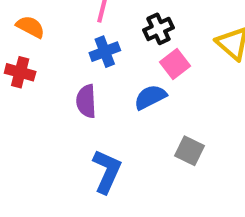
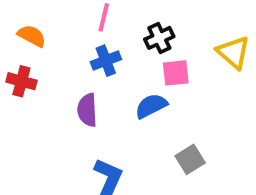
pink square: (175, 64) -> (176, 73), turned 32
gray square: (189, 151) -> (190, 159), turned 32

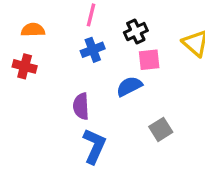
orange semicircle: (32, 36) -> (33, 30), turned -30
purple semicircle: (87, 110) -> (81, 106), moved

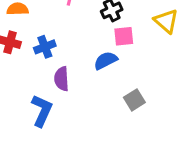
blue cross: (93, 50) -> (45, 47), moved
blue L-shape: (94, 146) -> (42, 111), moved

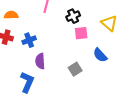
blue semicircle: (106, 61) -> (100, 55), moved, turned -105
gray square: (134, 100) -> (75, 69), moved

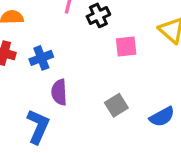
black cross: (73, 16) -> (98, 15), moved
blue semicircle: (100, 55) -> (162, 117), moved, turned -77

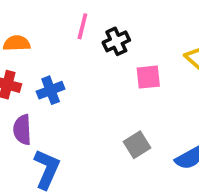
purple semicircle: (59, 92) -> (22, 130), moved

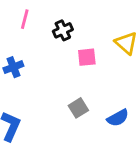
pink line: (82, 26) -> (25, 19), moved

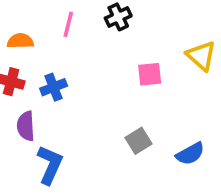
black cross: (63, 30) -> (118, 17), moved

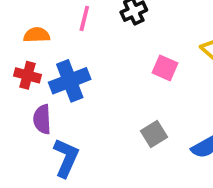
pink square: (150, 74) -> (165, 68), turned 30
blue cross: (54, 87) -> (70, 81), size x1.5

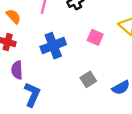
orange semicircle: (37, 35) -> (13, 16), turned 49
blue cross: (70, 81) -> (53, 46), moved

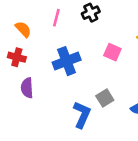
blue L-shape: (32, 95) -> (82, 115), moved

